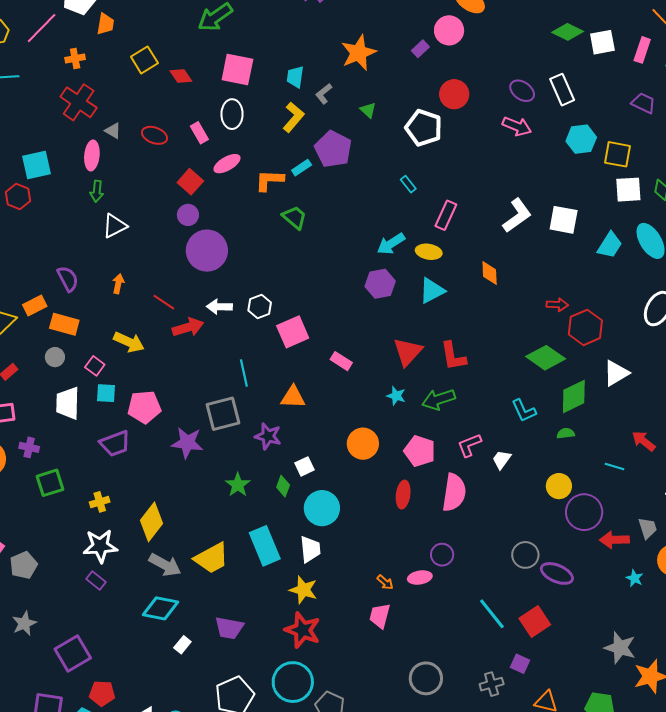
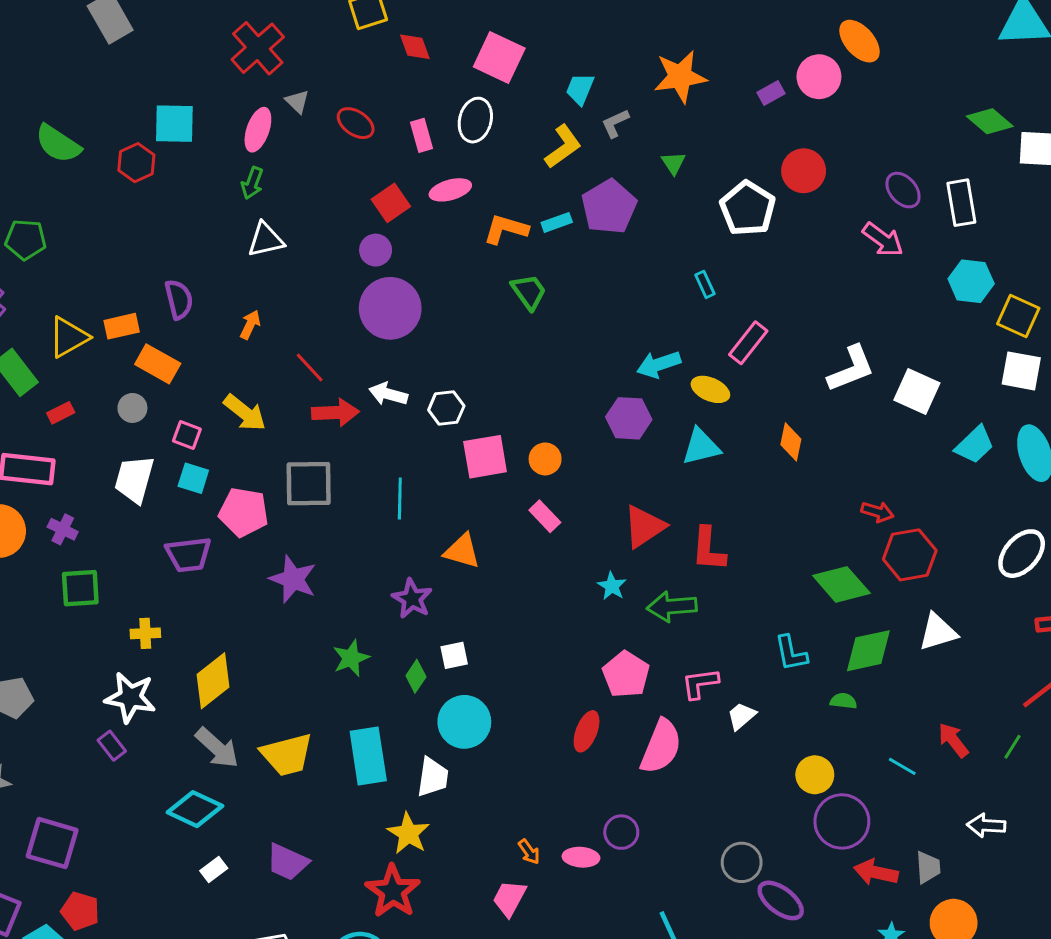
pink square: (95, 366) -> (187, 435), turned -30
gray square: (223, 414) -> (309, 484), moved
orange circle: (363, 444) -> (545, 459), moved, size x0.7
purple square: (73, 654) -> (52, 843), turned 33

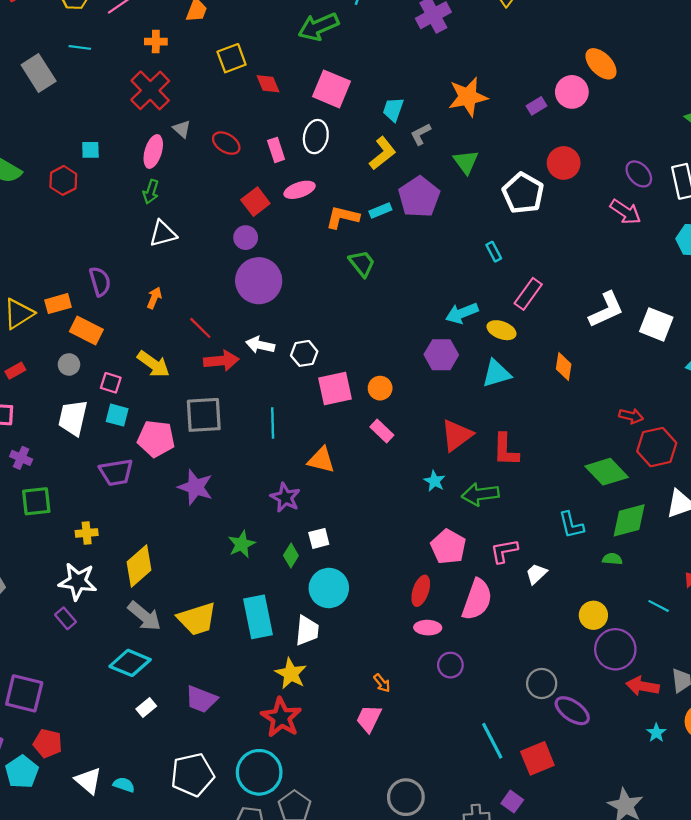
cyan square: (174, 124) -> (90, 150), size x0.6
green triangle: (674, 163) -> (466, 162), size x1.4
pink ellipse: (581, 857) -> (428, 628), moved

